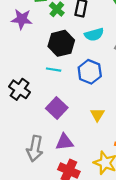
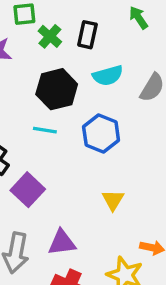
purple square: (57, 108) -> (28, 190), moved

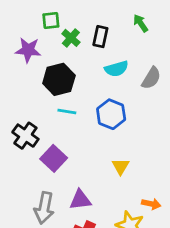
black hexagon: (57, 89) -> (59, 79), moved

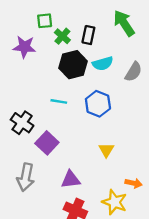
green arrow: (141, 23) -> (124, 23), size x1.6
black hexagon: (59, 79) -> (73, 65), moved
gray arrow: (44, 208) -> (26, 177), moved

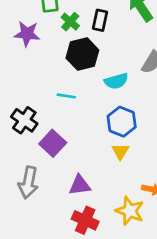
cyan semicircle: (103, 63) -> (116, 81), moved
blue hexagon: (98, 104) -> (122, 122), moved

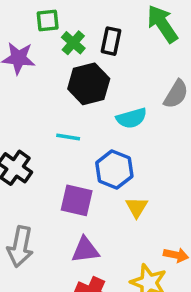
blue hexagon: (122, 122) -> (114, 169), moved
purple square: (53, 143) -> (77, 200), moved, turned -30

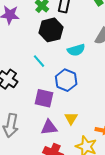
cyan line: (68, 137) -> (39, 61), turned 40
yellow triangle: (137, 207) -> (71, 118), moved

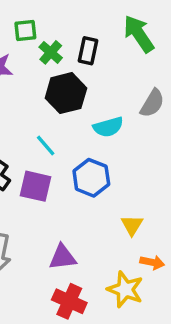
purple square: (44, 98) -> (35, 186), moved
yellow triangle: (71, 118) -> (132, 225), moved

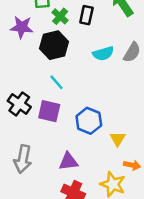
black hexagon: (66, 93) -> (54, 45), moved
cyan semicircle: (108, 127) -> (103, 54), moved
blue hexagon: (91, 178) -> (89, 121), moved

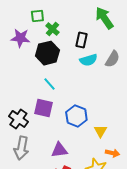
black rectangle: (86, 15) -> (81, 40), moved
black cross: (19, 104) -> (18, 119), moved

